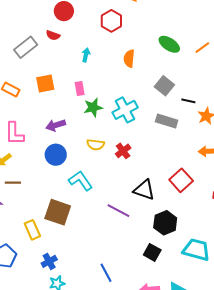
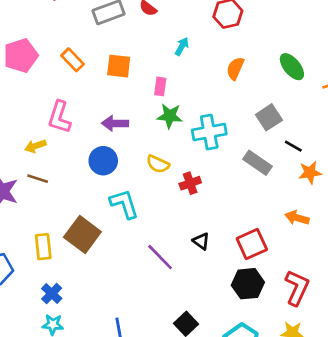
black triangle: (144, 190) -> (201, 241), size x0.6
black hexagon: (165, 223) -> (248, 284), moved
blue cross: (49, 261) -> (52, 293), turned -35

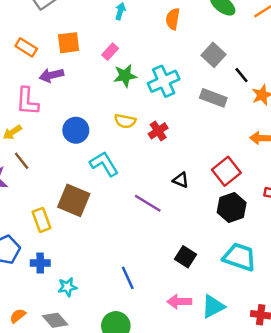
pink rectangle: (160, 86) -> (110, 52), turned 49
purple arrow: (115, 123) -> (51, 75), moved
black line: (293, 146) -> (242, 75), turned 35
brown line: (38, 179) -> (22, 161), turned 48
blue cross: (52, 293) -> (40, 263), moved, turned -30

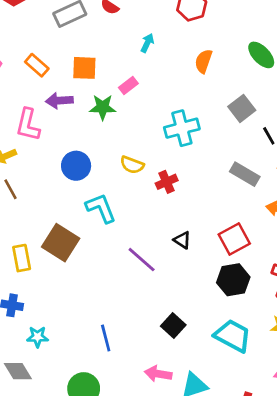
green star: (125, 76) -> (103, 107), moved
gray rectangle: (213, 98) -> (245, 174), moved

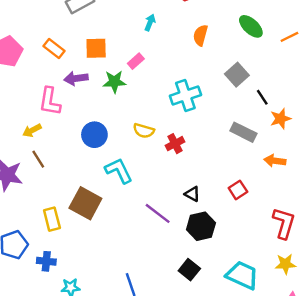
red square: (234, 239) -> (238, 190), size x0.7
black hexagon: (233, 280) -> (201, 226), moved

